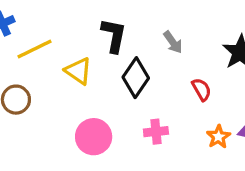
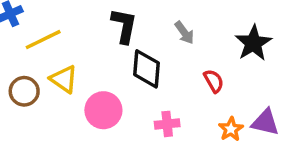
yellow triangle: (78, 71) -> (64, 79), moved
black diamond: (136, 78) -> (146, 69), turned -30
pink circle: (94, 137) -> (103, 110), moved

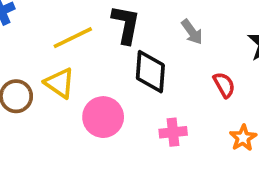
yellow line: (43, 40) -> (73, 38), moved

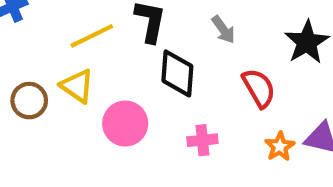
red semicircle: (224, 85) -> (259, 88), size x1.4

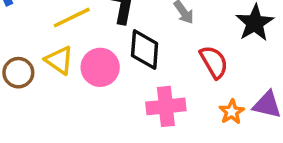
pink circle: (125, 124) -> (100, 67), moved
pink cross: (202, 140) -> (166, 106), size x1.5

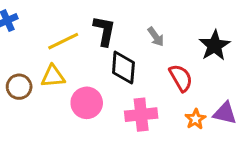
yellow triangle: (59, 60) -> (53, 76), turned -40
pink circle: (100, 67) -> (87, 103), moved

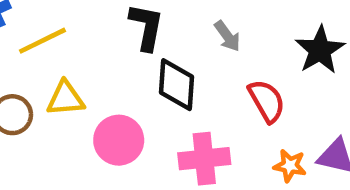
yellow line: (63, 41) -> (42, 41), moved
orange star: (195, 119) -> (290, 166), turned -30

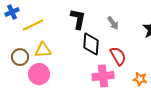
red semicircle: (267, 101) -> (118, 56), moved
pink circle: (119, 140) -> (39, 74), moved

